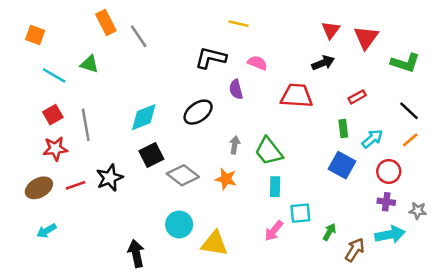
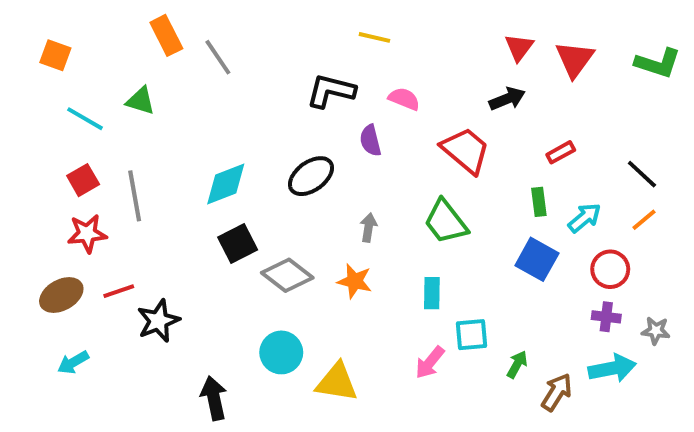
green L-shape: (405, 63) -> (658, 63), moved
red trapezoid: (297, 96) -> (466, 150), turned 36
green trapezoid: (269, 151) -> (446, 222), moved
black star: (110, 178) -> (158, 321), moved

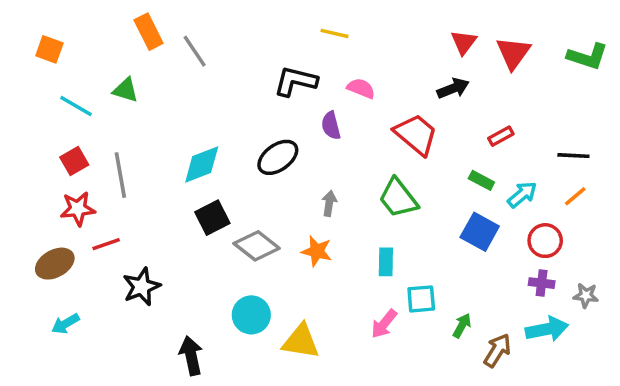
black line: (642, 174) -> (573, 156), turned -40
green rectangle: (539, 202) -> (481, 180), turned -55
red line: (119, 291) -> (106, 244), moved

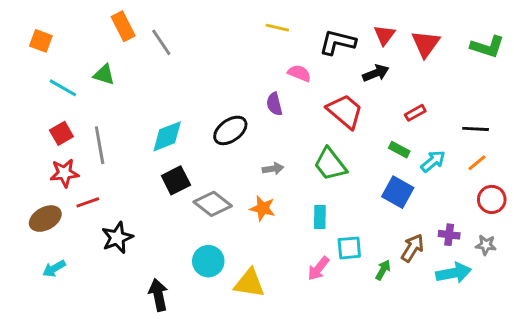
black L-shape: (296, 81) -> (338, 42), moved
gray arrow: (329, 203) -> (273, 169), turned 72
red circle: (545, 241) -> (492, 199), moved
brown arrow: (497, 350) -> (412, 248), moved

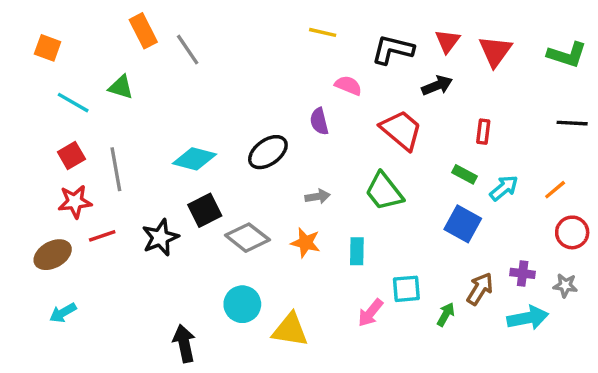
red rectangle: (415, 113) -> (483, 132), turned -54
black line: (476, 129) -> (572, 123), moved
cyan diamond: (167, 136) -> (194, 159), turned 36
cyan rectangle: (320, 217) -> (357, 251), moved
black star: (117, 238) -> (160, 238), moved

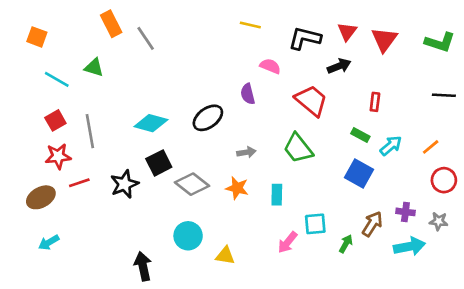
yellow triangle: (290, 330) -> (225, 256), size x0.7

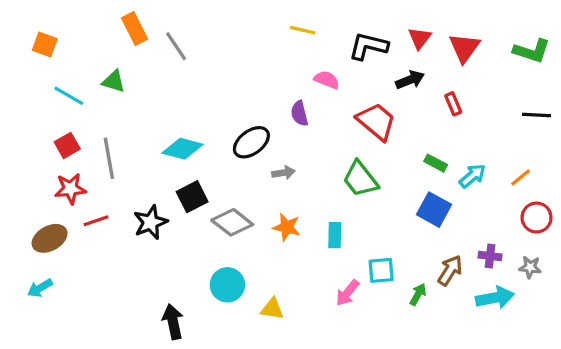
red rectangle: (375, 102) -> (453, 104), moved, turned -30
gray arrow: (246, 152) -> (283, 173), moved
cyan arrow: (49, 242) -> (40, 288), moved

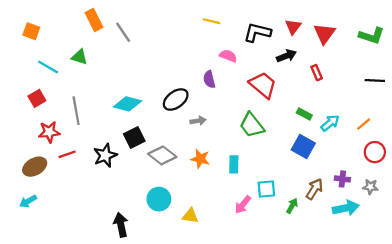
red square: (67, 145) -> (37, 98), moved

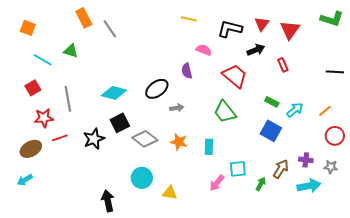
green L-shape: (371, 36) -> (332, 19), moved

